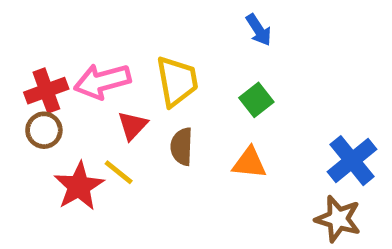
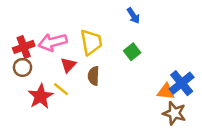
orange triangle: (249, 163) -> (166, 92), moved

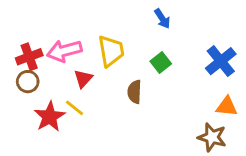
brown semicircle: (94, 76) -> (134, 92), moved
blue cross: (182, 83) -> (221, 61), moved
orange triangle: (166, 92) -> (227, 106), moved

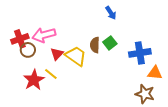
yellow trapezoid: (111, 51) -> (76, 56), moved, turned -45
blue cross: (221, 61) -> (140, 53), moved, turned 30
brown circle: (28, 82) -> (28, 50), moved
brown semicircle: (134, 92) -> (95, 45), moved

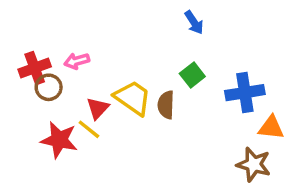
pink arrow: (44, 35) -> (77, 61), size x0.6
brown semicircle: (95, 45) -> (166, 105), moved
red triangle: (57, 54) -> (98, 108), moved
red star: (34, 80) -> (59, 140), turned -30

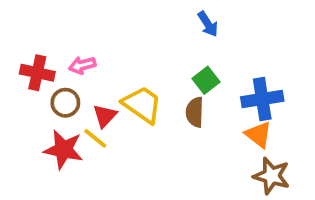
red cross: (35, 68) -> (37, 73), turned 32
brown circle: (49, 87) -> (65, 103), moved
brown semicircle: (166, 105) -> (195, 112), moved
orange triangle: (271, 128) -> (258, 135), moved, turned 32

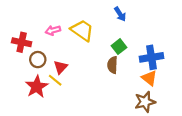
pink arrow: (82, 65) -> (53, 30), moved
yellow trapezoid: (142, 105) -> (82, 30), moved
red star: (63, 150) -> (37, 87), turned 30
brown star: (272, 176) -> (145, 102), moved, turned -30

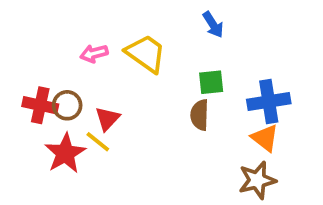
red cross: (22, 42) -> (40, 105), moved
green square: (119, 47) -> (211, 82), turned 32

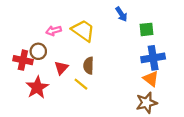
green square: (211, 82) -> (147, 29), moved
brown circle: (67, 105) -> (38, 51), moved
brown semicircle: (200, 115) -> (89, 66), moved
yellow line: (98, 142) -> (81, 84), moved

